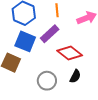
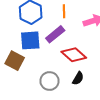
blue square: (25, 41) -> (30, 40), turned -30

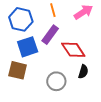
red diamond: (74, 55) -> (73, 50), turned 30

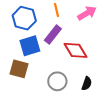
black semicircle: (83, 72) -> (87, 83), moved

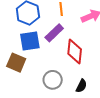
red diamond: (75, 50) -> (75, 52), turned 30

